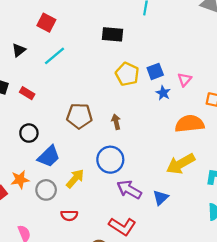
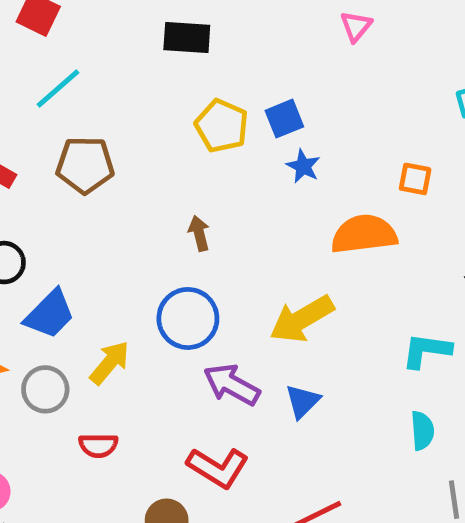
pink triangle: (184, 80) -> (356, 26), moved
brown pentagon: (79, 116) -> (85, 165), moved
yellow arrow: (181, 164) -> (302, 319), moved

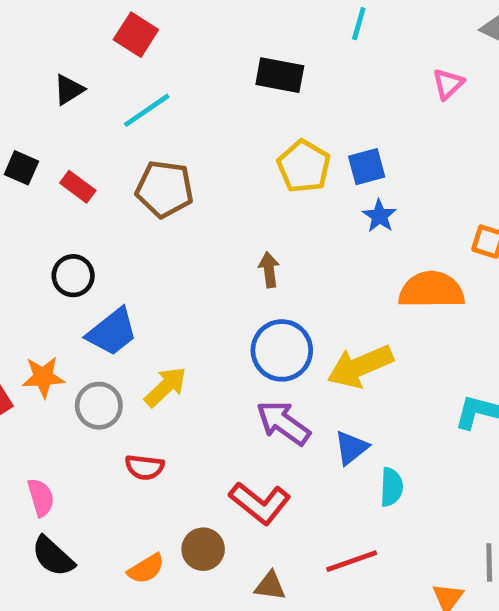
blue circle: (188, 318) -> (282, 350), moved
cyan semicircle: (422, 431) -> (391, 487), moved

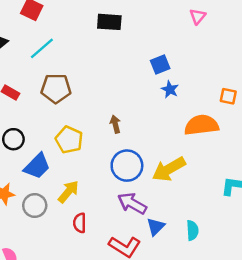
yellow pentagon: (304, 166) -> (69, 140), moved
blue triangle: (351, 448) -> (156, 227), moved
red semicircle: (145, 467) -> (80, 223), moved, turned 90

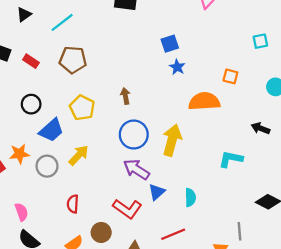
yellow arrow: (169, 169) -> (172, 140), turned 132
red semicircle: (80, 223) -> (73, 204), moved

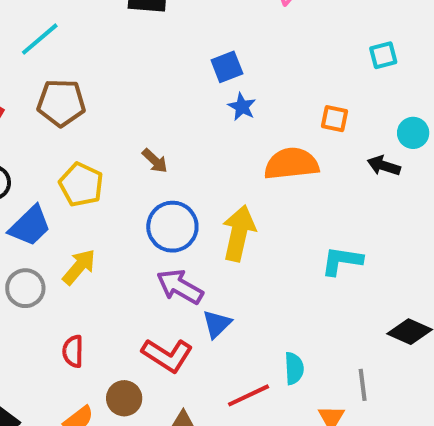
brown arrow: (125, 96) -> (155, 161), turned 147
black arrow: (261, 128) -> (384, 166), moved
cyan semicircle: (190, 197) -> (294, 368), moved

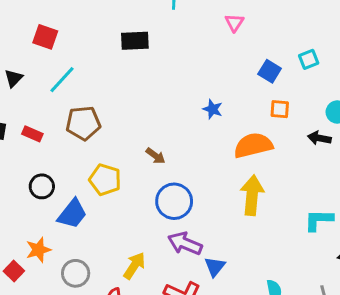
blue square: (227, 67) -> (270, 71), moved, turned -30
yellow arrow: (239, 233) -> (252, 195), moved
cyan L-shape: (342, 261) -> (319, 220), moved
yellow arrow: (79, 267) -> (134, 266), moved
gray circle: (25, 288) -> (76, 273), moved

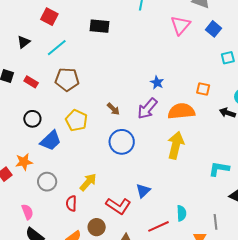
pink triangle: (234, 23) -> (180, 25), size x1.5
black rectangle: (135, 41) -> (99, 26), moved
blue square: (270, 71) -> (214, 29), moved
purple arrow: (185, 243) -> (147, 109), moved, turned -80

